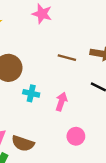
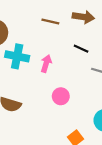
cyan cross: (31, 93) -> (17, 56), size x1.5

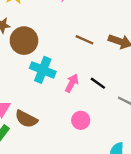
black line: (81, 49) -> (98, 83), moved

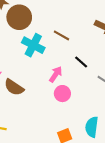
brown line: (84, 40) -> (62, 35), moved
pink arrow: (72, 83) -> (56, 74), moved

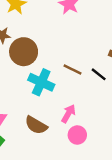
black line: (81, 62) -> (99, 74), moved
brown semicircle: (14, 87) -> (36, 125), moved

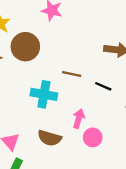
brown circle: (24, 52) -> (25, 47), moved
black line: (99, 74) -> (103, 86), moved

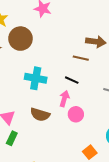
brown line: (72, 74) -> (81, 58), moved
black line: (103, 86) -> (72, 80), moved

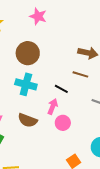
brown circle: (20, 39) -> (28, 53), moved
brown line: (81, 58) -> (80, 74), moved

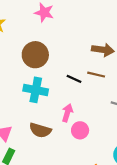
black line: (61, 89) -> (74, 79), moved

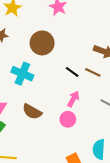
cyan cross: (36, 90) -> (22, 74), moved
pink arrow: (67, 113) -> (73, 99), moved

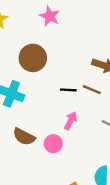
black line: (72, 72) -> (68, 90), turned -32
pink circle: (68, 119) -> (53, 144), moved

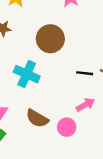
pink arrow: (71, 121) -> (86, 105), turned 30

